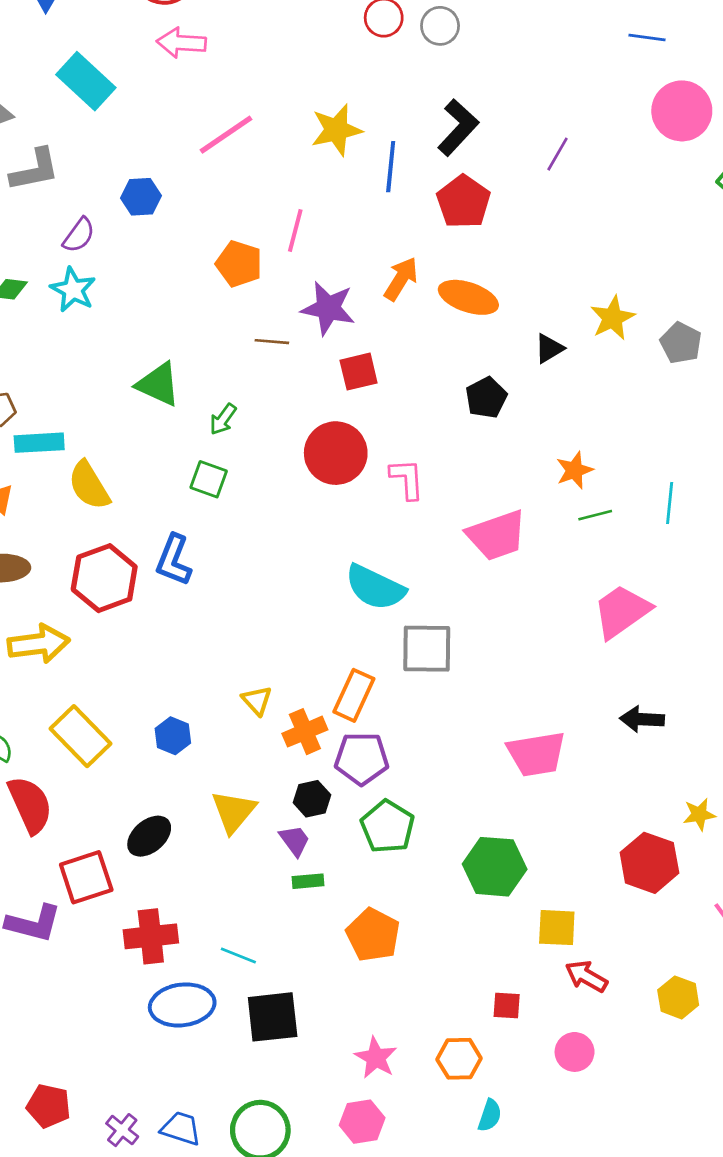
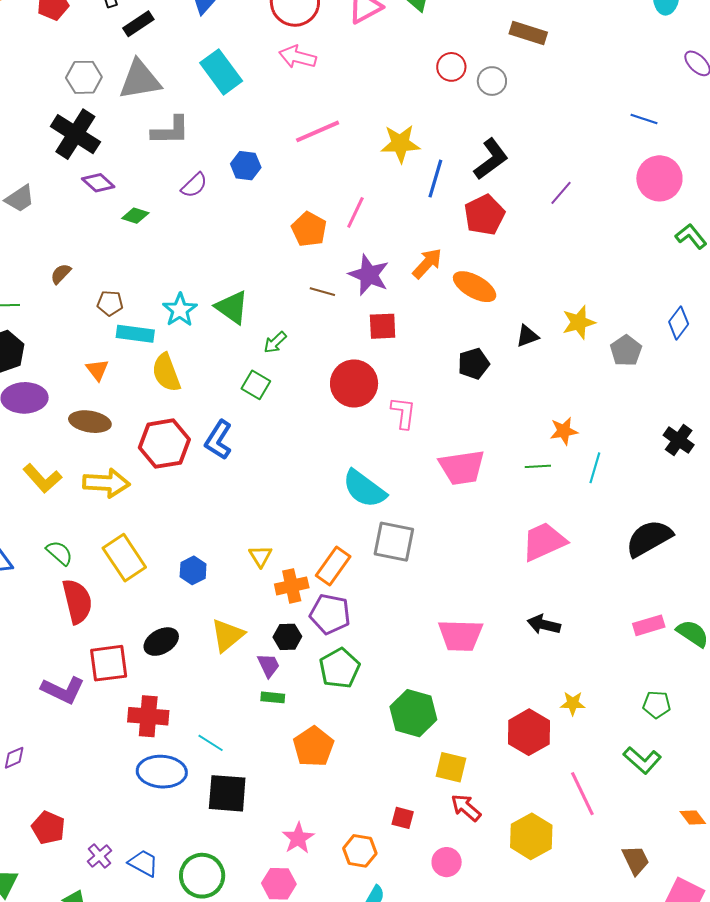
cyan star: (73, 290) -> (180, 310), moved
orange star: (574, 470) -> (564, 431), moved
yellow hexagon: (678, 997) -> (531, 836), size x1.4

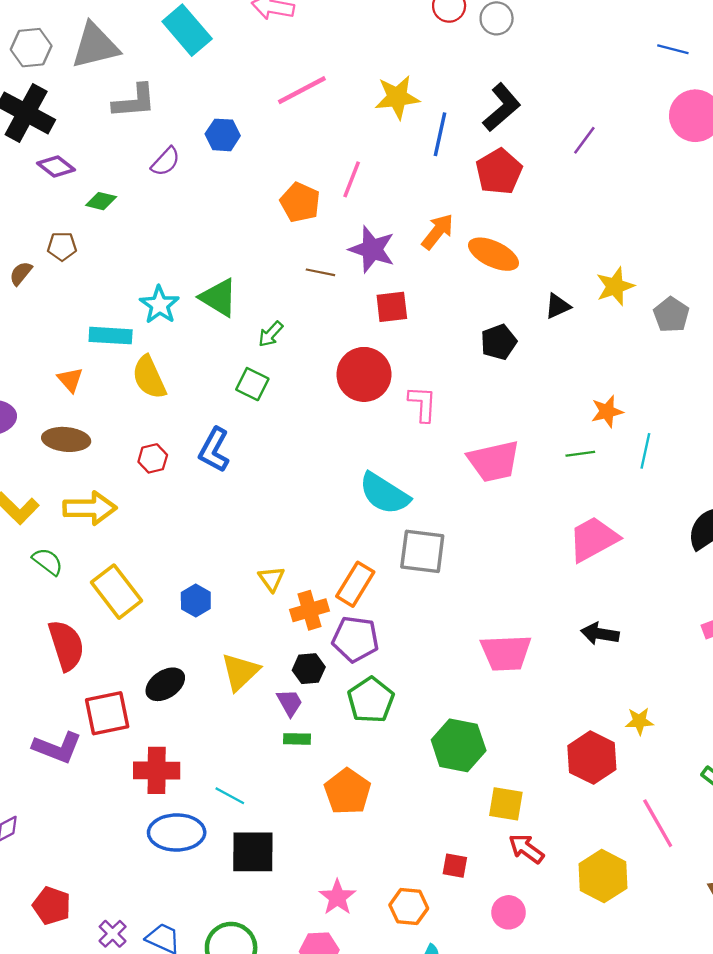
brown pentagon: (110, 303) -> (62, 246), moved
red hexagon: (164, 444) -> (153, 458), size x0.5
green semicircle: (59, 553) -> (48, 562), moved

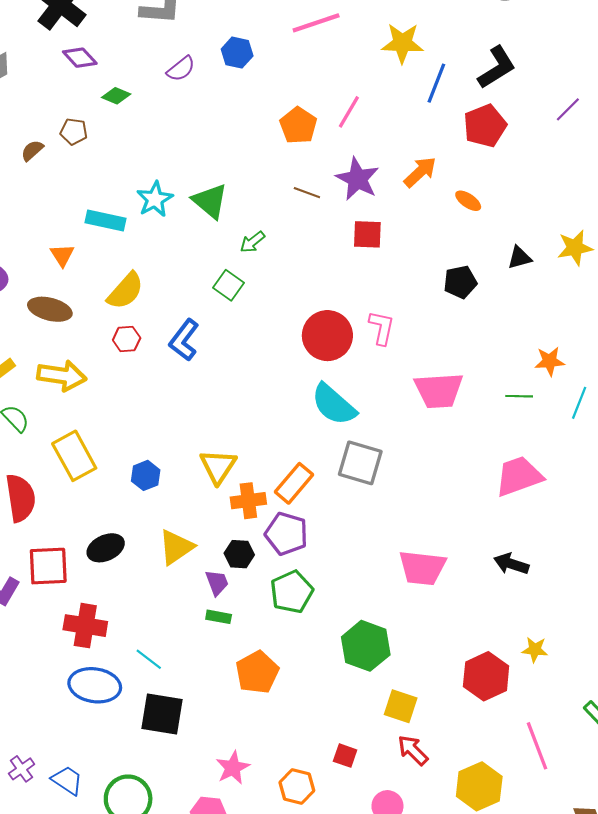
orange ellipse: (493, 254) -> (468, 201), size x0.6
red circle: (364, 374) -> (327, 336), moved
yellow semicircle: (149, 377) -> (125, 291), moved, turned -123
yellow triangle: (271, 579) -> (218, 466), size x1.5

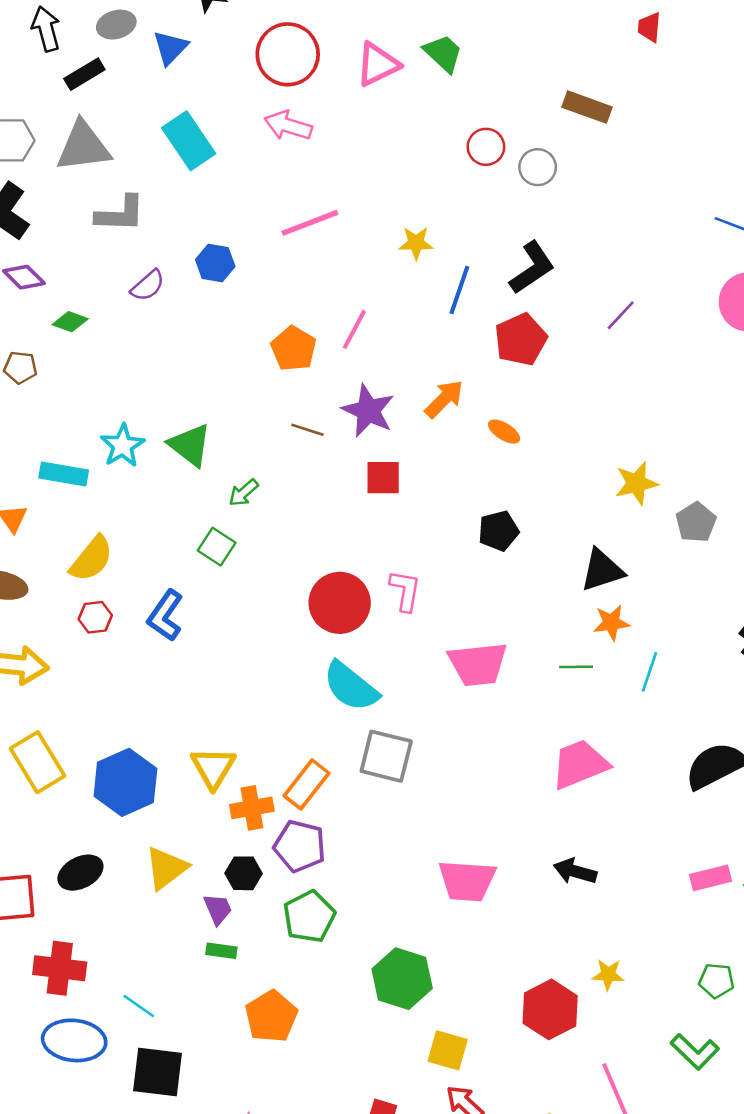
yellow star: (402, 43) -> (416, 243), size x0.7
black triangle: (519, 258) -> (602, 570), moved, size x1.5
blue hexagon: (146, 475) -> (125, 782), size x1.8

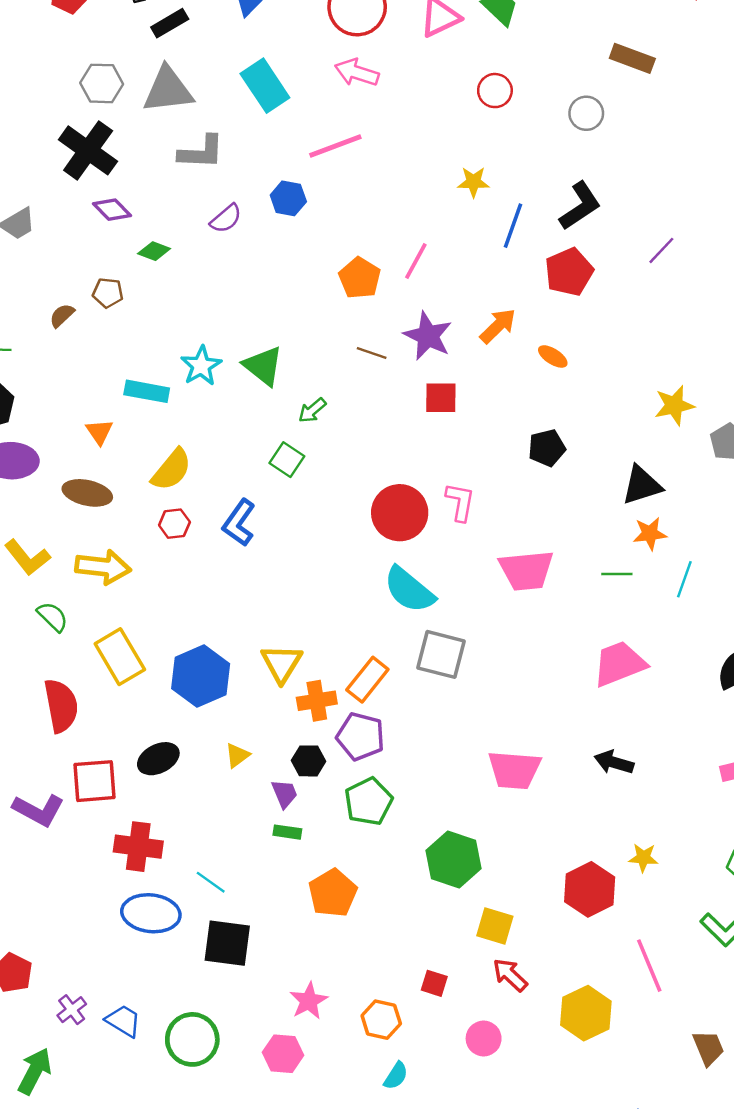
red circle: (486, 147) -> (495, 91), moved
pink line: (310, 223) -> (335, 146), moved
yellow triangle: (166, 868) -> (237, 755), size x0.6

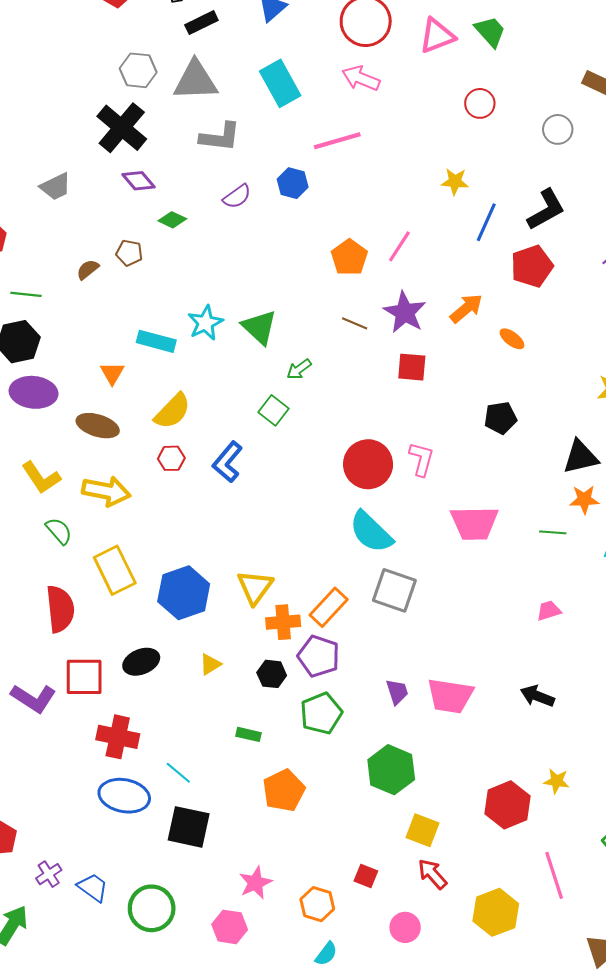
pink trapezoid: (619, 664) -> (549, 611), size x0.5
purple trapezoid: (284, 794) -> (397, 692), moved

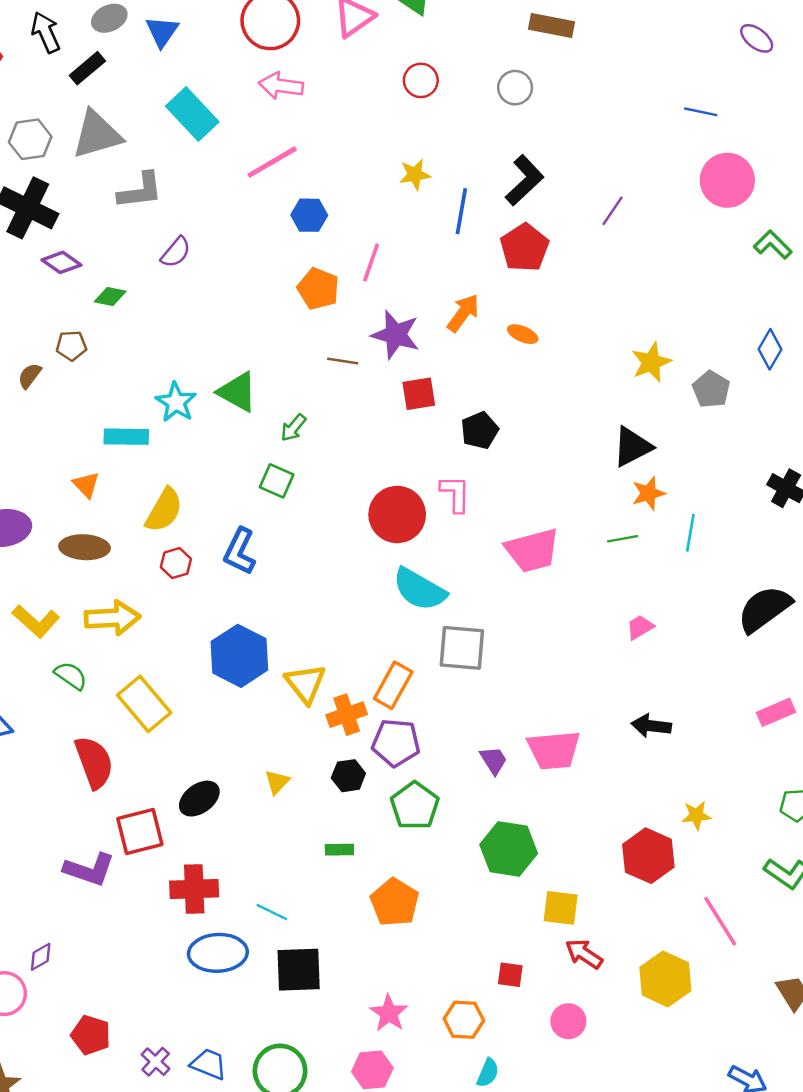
blue hexagon: (293, 183) -> (309, 215), moved
black pentagon: (500, 418) -> (480, 430), moved
blue hexagon: (184, 593) -> (239, 656), moved

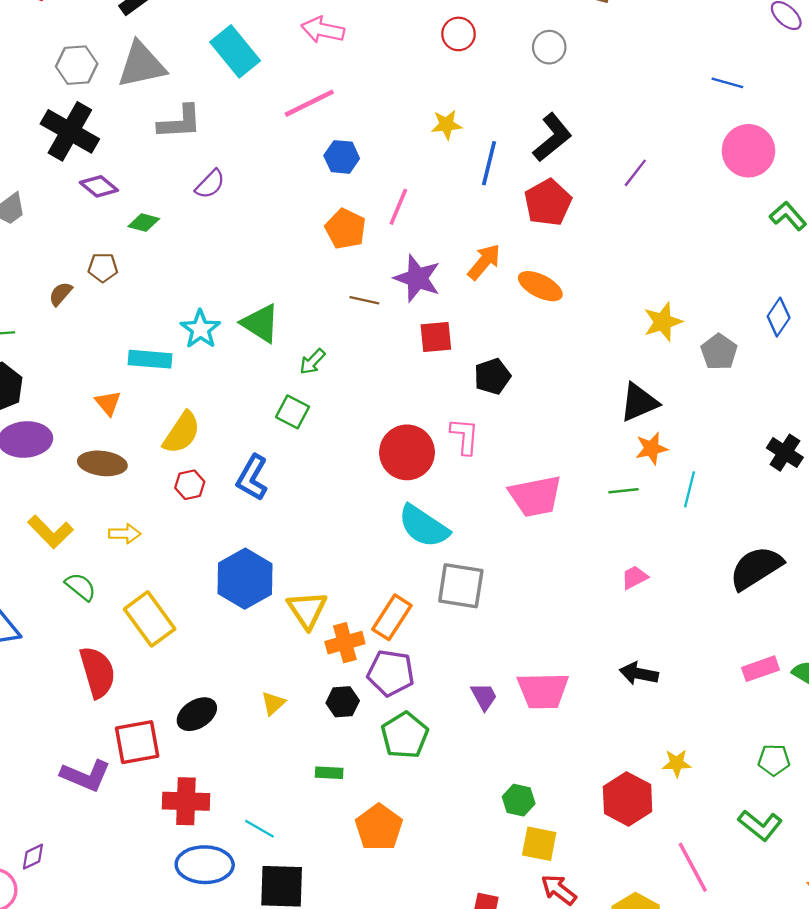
orange ellipse: (523, 334) -> (540, 286), size x1.5
yellow arrow: (112, 618) -> (125, 534), size x0.6
green hexagon: (509, 849) -> (519, 800), moved, size x0.6

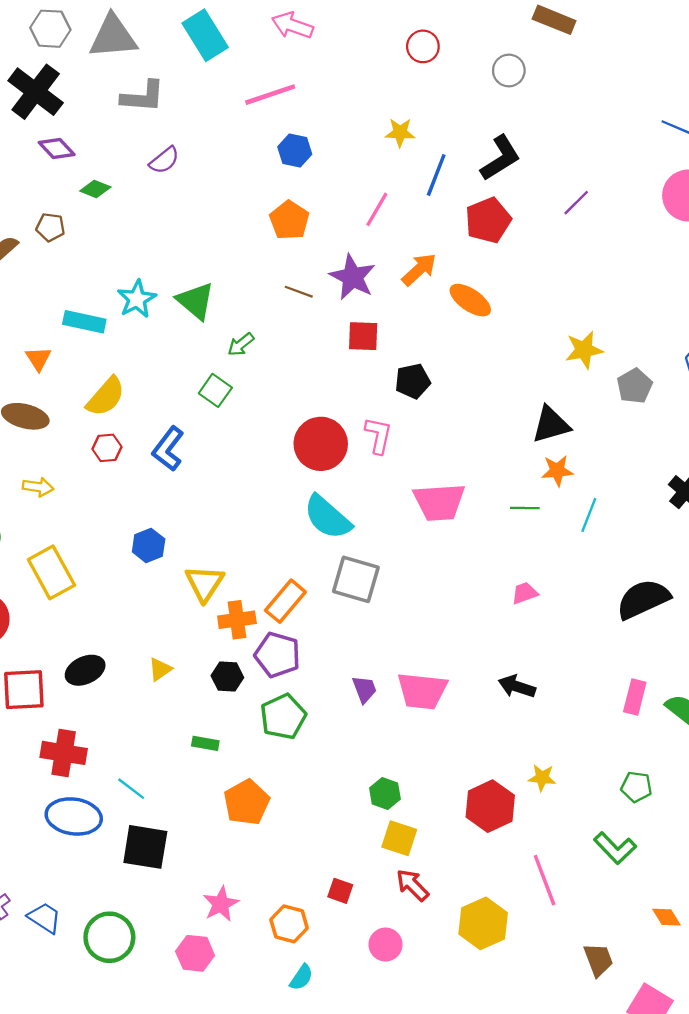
pink line: (398, 207) -> (377, 209), moved
blue hexagon: (245, 579) -> (149, 545), size x0.6
pink rectangle: (760, 669) -> (635, 697), turned -64

